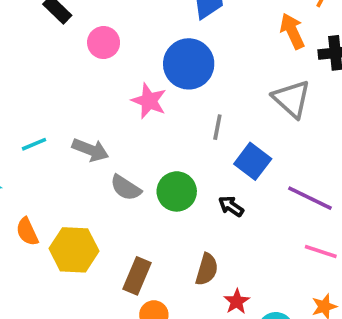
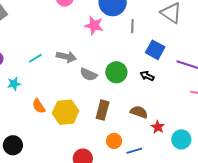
gray line: (217, 127) -> (132, 26), moved
brown semicircle: (207, 269) -> (139, 112), turned -78
brown rectangle: (137, 276) -> (103, 110), moved

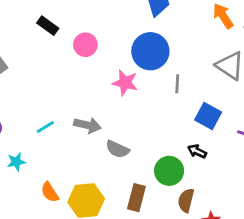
green circle: (116, 72) -> (169, 171), moved
brown semicircle: (139, 112) -> (186, 200), turned -96

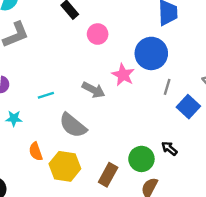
blue square: (208, 116) -> (188, 107), moved
gray arrow: (87, 125) -> (93, 90), moved
gray semicircle: (117, 149) -> (73, 125), moved, size x1.4

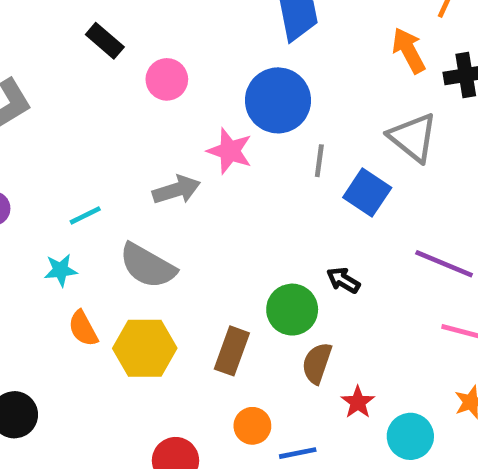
gray arrow: (93, 90) -> (176, 190), turned -35
cyan star: (14, 118) -> (61, 270), moved

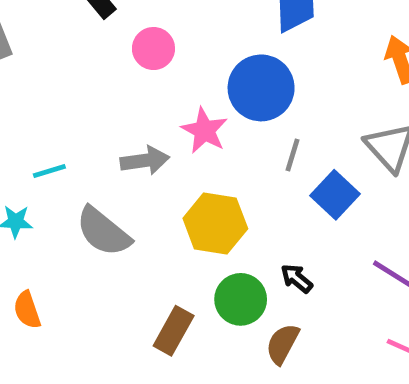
orange semicircle: (83, 328) -> (27, 310), moved
yellow hexagon: (145, 348) -> (215, 223), moved
brown semicircle: (317, 363) -> (282, 344), moved

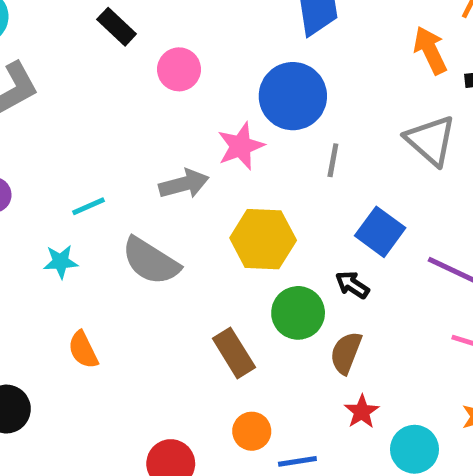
pink star: (204, 130) -> (241, 146), turned 30
blue square: (335, 195) -> (380, 232), moved
brown rectangle: (174, 331) -> (234, 353), turned -54

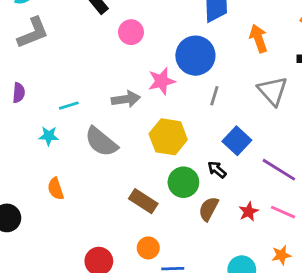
orange arrow: (430, 50) -> (258, 38), moved
brown rectangle: (234, 353) -> (143, 201), turned -32
red star: (362, 412) -> (249, 212), moved

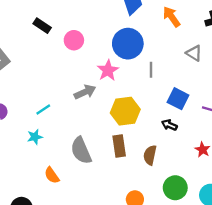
gray triangle: (273, 91) -> (194, 53), size x0.7
gray semicircle: (101, 142) -> (81, 151), moved, turned 44
green circle: (183, 182) -> (175, 188), moved
brown rectangle: (143, 201) -> (119, 146), moved, turned 65
brown semicircle: (209, 209) -> (150, 155), moved

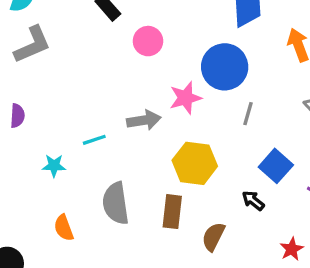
cyan line: (43, 110) -> (94, 140), moved

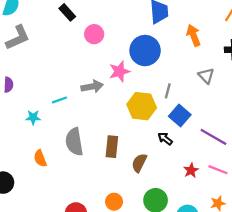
gray line: (248, 114) -> (168, 91), moved
yellow hexagon: (195, 163) -> (142, 106), moved

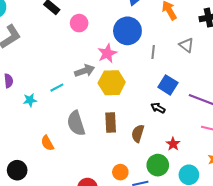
gray line: (168, 91) -> (153, 52), moved
yellow hexagon: (142, 106) -> (112, 83), moved
cyan star: (33, 117) -> (30, 100), moved
red star: (191, 170) -> (173, 144), moved

